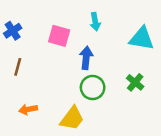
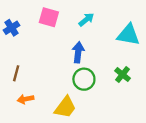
cyan arrow: (95, 22) -> (86, 20), turned -119
pink square: (59, 36) -> (49, 17), moved
brown line: (18, 67) -> (16, 73), moved

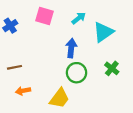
cyan triangle: (128, 35) -> (103, 32), moved, turned -45
brown line: (16, 73) -> (15, 67), turned 64

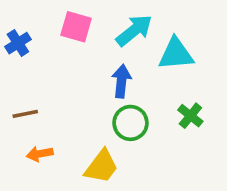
cyan arrow: (79, 18) -> (134, 30), size x1.5
cyan triangle: (103, 32) -> (176, 54), turned 30

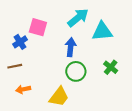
pink square: (76, 27) -> (38, 27), moved
blue cross: (18, 43) -> (20, 42), moved

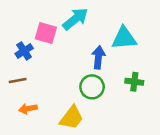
cyan arrow: (78, 18) -> (75, 19), moved
blue arrow: (71, 47) -> (98, 57), moved
green cross: (111, 67) -> (134, 82), turned -32

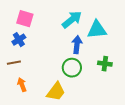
cyan arrow: (75, 19) -> (72, 20), moved
pink square: (46, 33) -> (25, 19), moved
orange arrow: (28, 109) -> (22, 85), turned 80

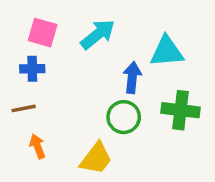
cyan arrow: (72, 20) -> (98, 34), moved
blue cross: (19, 40) -> (32, 69), turned 32
green cross: (105, 64) -> (181, 110), size x1.5

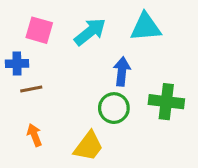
cyan triangle: (167, 52) -> (146, 27), moved
blue cross: (32, 69) -> (17, 64), moved
brown line: (24, 108) -> (31, 89), moved

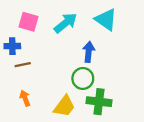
cyan triangle: (146, 27) -> (106, 20), turned 40
green cross: (166, 102) -> (99, 102), moved

